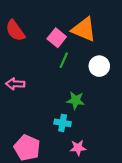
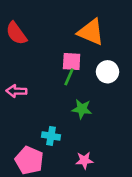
pink square: (57, 38) -> (72, 62), moved, turned -36
green line: (64, 60) -> (69, 77), moved
cyan cross: (63, 123) -> (51, 136), moved

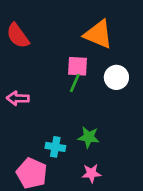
green star: (82, 109) -> (89, 137), moved

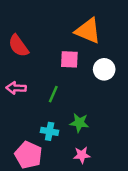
red semicircle: (18, 36) -> (18, 46), moved
green line: (75, 83) -> (53, 94), moved

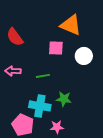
green line: (53, 94) -> (43, 76), turned 56
cyan cross: (50, 131) -> (40, 106), size x1.5
pink star: (82, 155) -> (57, 127), moved

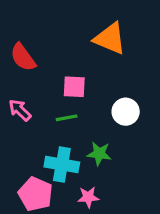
pink square: (56, 48) -> (74, 87), moved
white circle: (84, 56) -> (126, 112), moved
pink arrow: (13, 71) -> (20, 110), turned 42

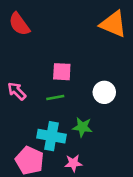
orange triangle: (110, 39) -> (113, 24), moved
red semicircle: (23, 57) -> (19, 24), moved

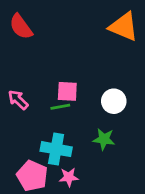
pink square: (62, 72) -> (67, 91), moved
green star: (82, 127) -> (104, 139), moved
pink star: (73, 163) -> (69, 177), moved

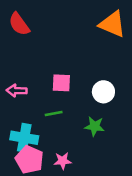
pink arrow: (18, 100) -> (17, 91), turned -42
green line: (60, 107) -> (54, 114), moved
cyan cross: (56, 149) -> (24, 138), moved

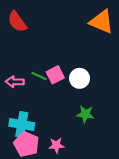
pink square: (61, 83) -> (55, 75), turned -30
white circle: (103, 92) -> (80, 78), moved
green line: (54, 114) -> (39, 76), moved, turned 35

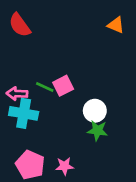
orange triangle: (101, 22) -> (116, 25), size x0.6
white circle: (80, 78) -> (95, 111), moved
cyan cross: (22, 125) -> (24, 113), moved

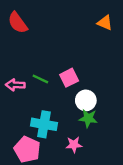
pink square: (63, 86) -> (69, 78), moved
cyan cross: (24, 113) -> (44, 124), moved
pink star: (64, 166) -> (74, 145), moved

